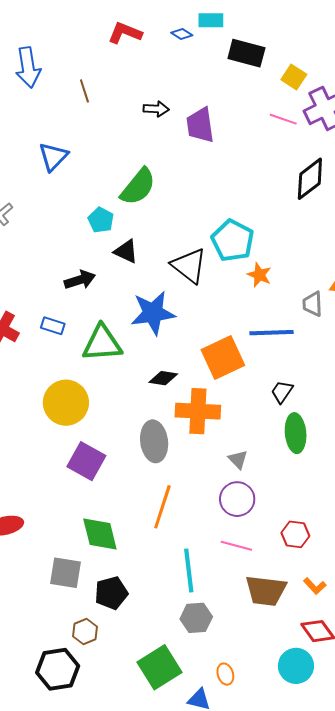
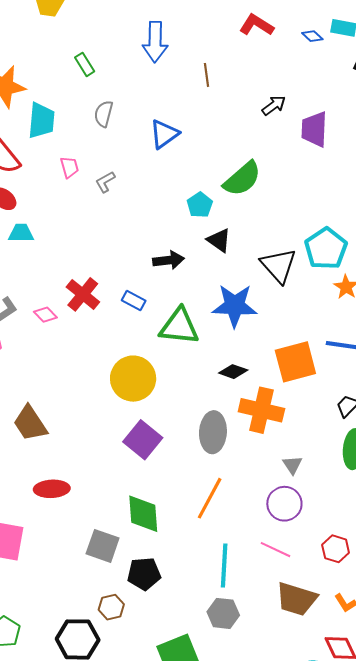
black arrow: (156, 109) -> (274, 105), turned -50

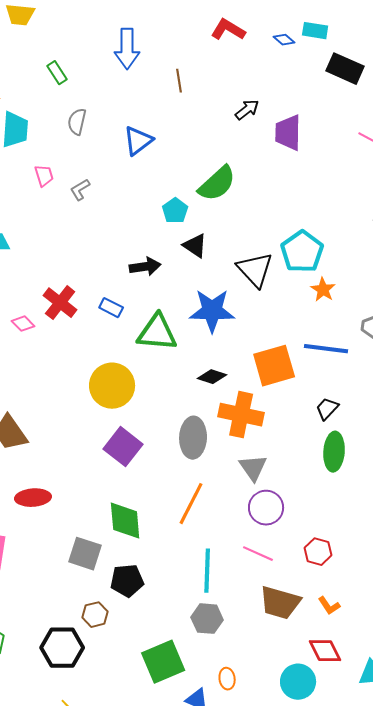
gray triangle: (292, 465) -> (253, 468), moved, size x1.4

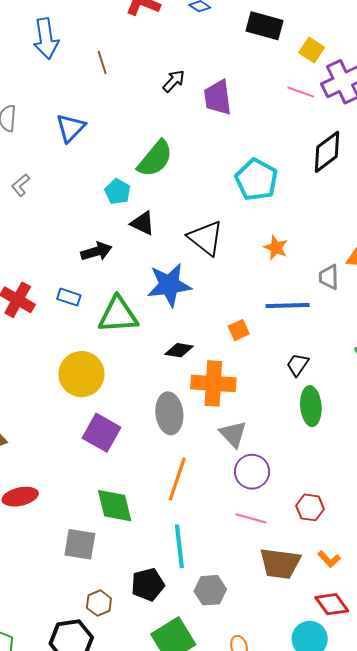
cyan pentagon: (302, 252) -> (256, 180), moved
orange square: (274, 366) -> (239, 330), size x0.5
cyan line: (207, 571) -> (179, 546), moved
black pentagon: (127, 581) -> (148, 585), moved

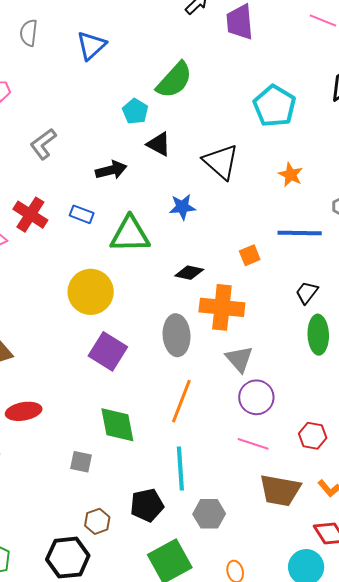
gray L-shape: (21, 185) -> (43, 144), moved, size x1.4
blue star: (169, 285) -> (182, 207), size x0.6
gray square: (80, 544) -> (81, 462), size x0.7

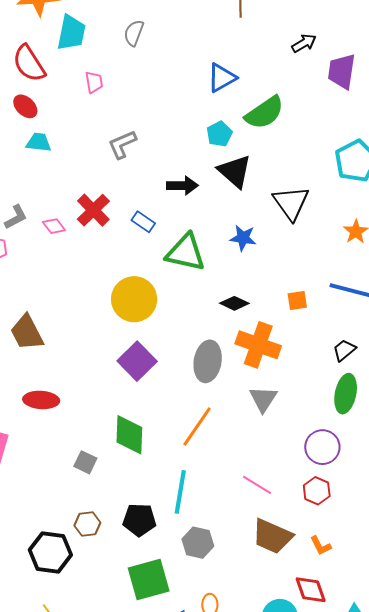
blue triangle: (91, 45) -> (222, 78), moved
black triangle: (159, 144) -> (235, 171), size x1.4
purple circle: (256, 397) -> (322, 447), moved

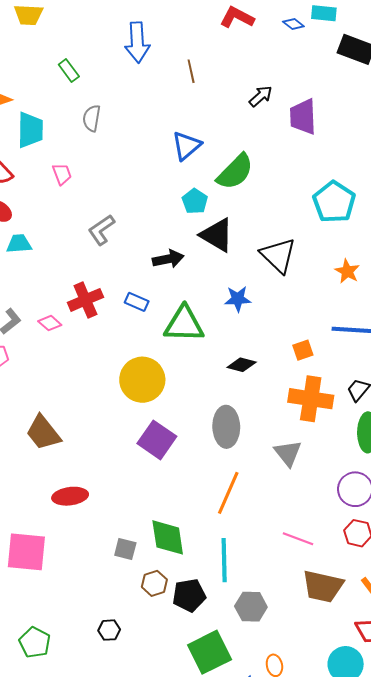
red cross: (93, 210) -> (85, 300), turned 32
orange cross: (258, 345) -> (311, 399), moved
green diamond: (129, 435) -> (168, 537), moved
brown hexagon: (87, 524) -> (154, 583), moved
black hexagon: (50, 552) -> (109, 630), moved, size x0.5

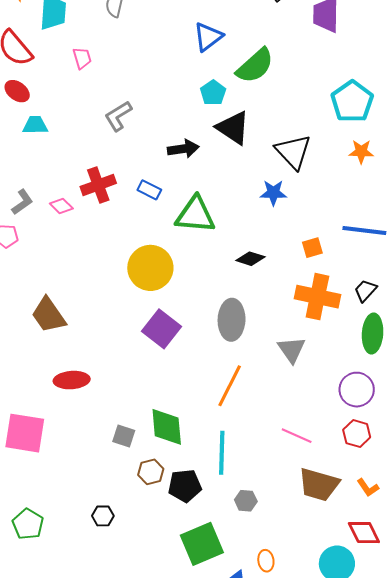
orange star: (347, 271) -> (361, 152), moved, turned -30
blue star: (238, 299) -> (273, 193), moved
gray hexagon: (251, 607) -> (246, 501), size x0.7

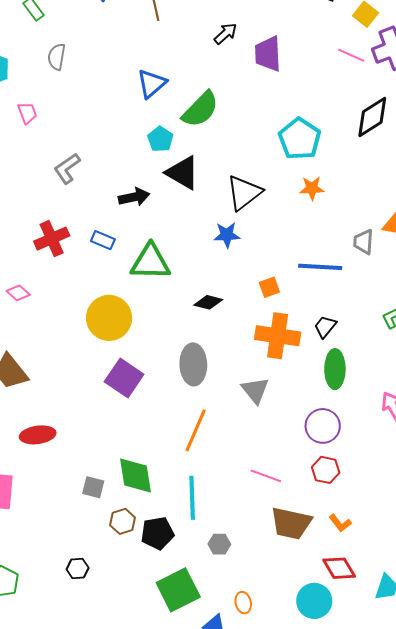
black triangle: (293, 152) -> (244, 193), turned 39
pink diamond: (61, 206) -> (18, 293), moved

